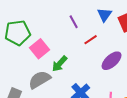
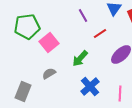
green arrow: (60, 64) -> (80, 58), moved
gray semicircle: (40, 80) -> (49, 74), size x0.6

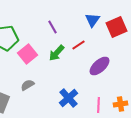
purple line: (83, 16) -> (52, 27), moved
green arrow: (80, 58) -> (56, 53), moved

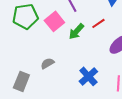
pink square: (28, 54) -> (54, 21), moved

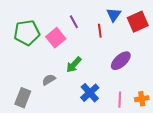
red line: (98, 23) -> (100, 31), moved, turned -64
green arrow: (76, 31) -> (74, 65), moved

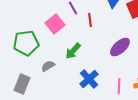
red line: (100, 31) -> (90, 20), moved
green pentagon: (27, 33) -> (26, 43), moved

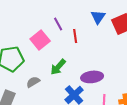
purple ellipse: (120, 47) -> (92, 77), moved, turned 35

